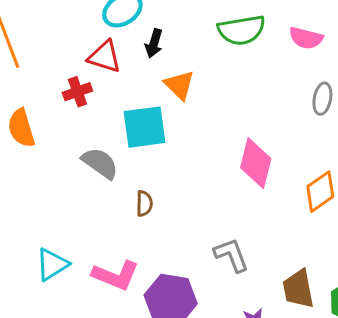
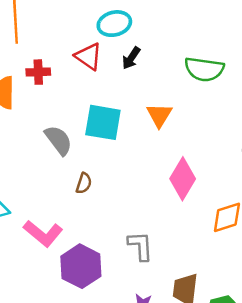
orange triangle: (179, 85) -> (159, 115), moved
red cross: (77, 92) -> (38, 72), moved

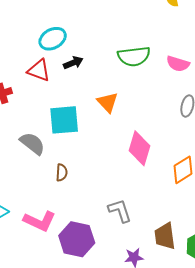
black arrow: (131, 58) -> (73, 63), turned -132

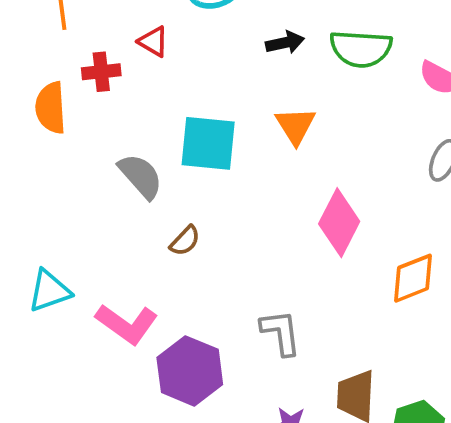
black arrow: (73, 63) -> (285, 43), moved
red triangle: (39, 70) -> (153, 42), moved, size x0.7
brown semicircle: (62, 173) -> (185, 241), turned 30

